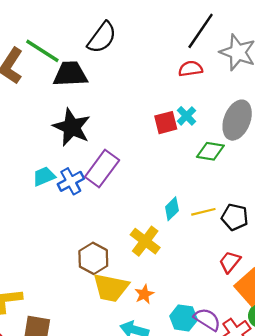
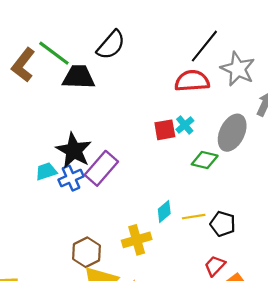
red semicircle: (190, 69) -> (192, 81), size x1.5
black star: (72, 127) -> (74, 150), moved
yellow cross: (145, 241) -> (137, 240), turned 32

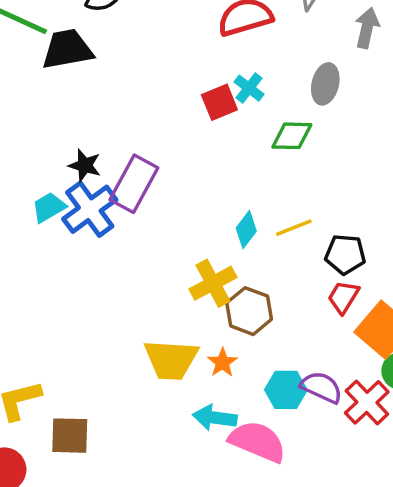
gray ellipse: (232, 133) -> (325, 84), size x0.7
black star: (74, 150) -> (85, 165), size x0.6
blue cross: (71, 178) -> (90, 209), size x1.4
black pentagon: (223, 224) -> (345, 254), moved
brown hexagon: (87, 252) -> (249, 311), moved

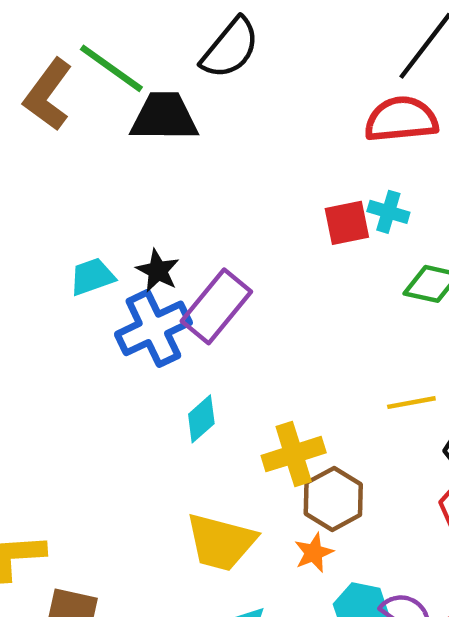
cyan cross: (249, 88) -> (388, 212), turned -32
cyan trapezoid: (49, 207) -> (92, 277), moved
cyan diamond: (246, 230) -> (201, 419), moved
orange star: (222, 362) -> (314, 553), moved

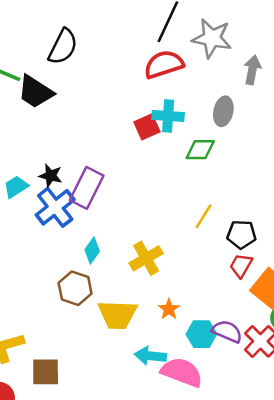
black trapezoid: (164, 117) -> (35, 92), turned -135
cyan cross: (388, 212) -> (168, 116), size x1.4
yellow line: (411, 403) -> (204, 216), turned -35
brown hexagon: (333, 499) -> (75, 288), moved

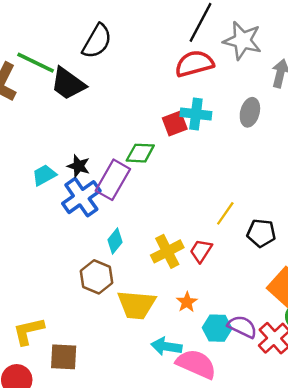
green diamond: (200, 150) -> (140, 153), moved
red trapezoid: (241, 265) -> (201, 251), moved

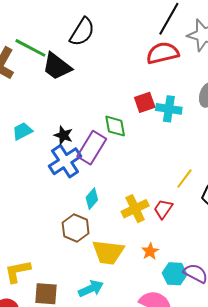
cyan cross: (196, 114) -> (169, 109), moved
green diamond: (140, 153) -> (115, 126), turned 75
cyan trapezoid: (44, 175) -> (22, 131), moved
cyan arrow: (166, 346) -> (91, 289), moved, turned 145

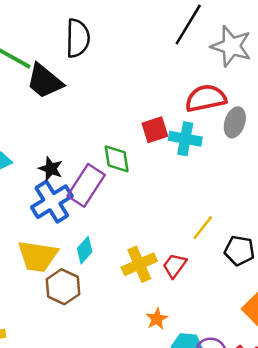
black semicircle: (82, 32) -> (78, 38), turned -32
red semicircle: (163, 53) -> (206, 98), moved
yellow trapezoid: (108, 252) -> (38, 256), moved

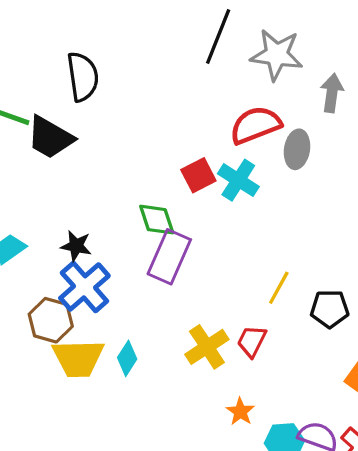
cyan cross: (185, 139) -> (238, 180), turned 32
purple rectangle: (86, 185) -> (169, 257), moved
cyan diamond: (85, 250) -> (127, 358), moved
brown hexagon: (63, 287) -> (51, 320), moved

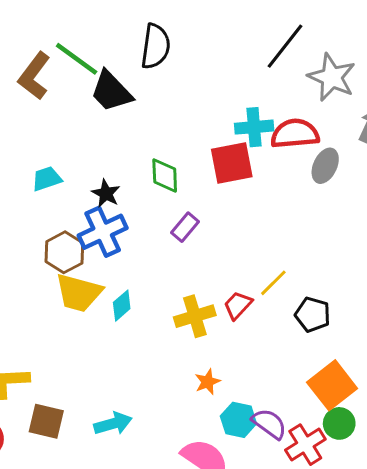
red square: (198, 175) -> (232, 163), size x1.4
cyan cross: (238, 180) -> (254, 127), moved, turned 36
green diamond: (157, 220) -> (165, 175), moved
purple rectangle: (169, 257) -> (185, 227), size x0.6
red trapezoid: (252, 341) -> (238, 305), moved

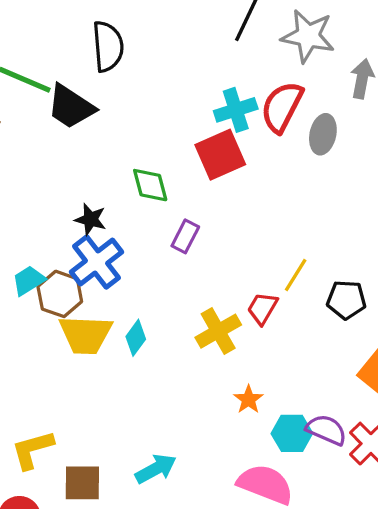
red semicircle: (295, 134) -> (282, 107), turned -45
cyan trapezoid: (47, 179) -> (29, 281), moved

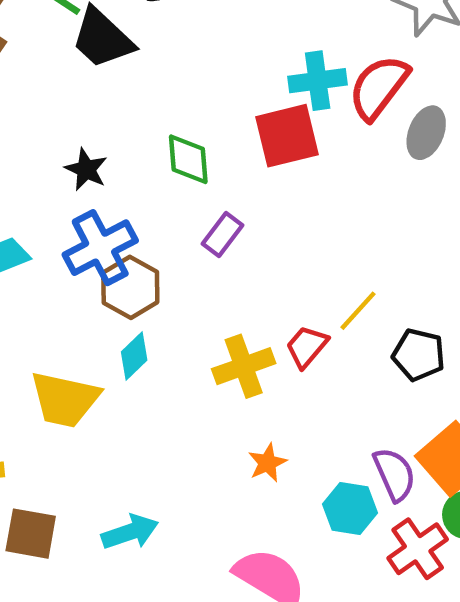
black star: (91, 219) -> (86, 169), moved
brown hexagon: (60, 294) -> (130, 287), moved
yellow trapezoid: (86, 335) -> (65, 399), moved
purple semicircle: (326, 430) -> (394, 474), moved, turned 33
cyan hexagon: (292, 433) -> (350, 509), moved

